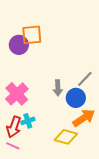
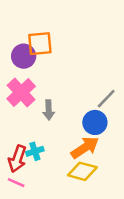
gray arrow: (58, 88) -> (49, 110), moved
pink cross: (17, 94) -> (21, 92), moved
orange arrow: (84, 118) -> (85, 148), moved

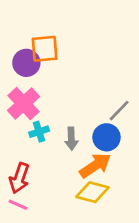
gray arrow: (49, 110) -> (71, 139), moved
cyan cross: (35, 151) -> (39, 132), moved

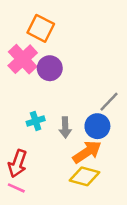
orange square: (45, 49) -> (41, 28), moved, turned 32
purple circle: (26, 63) -> (50, 68), moved
pink cross: (24, 104) -> (23, 59), moved

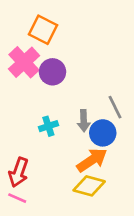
gray line: (109, 102) -> (115, 107), turned -70
cyan cross: (36, 121) -> (48, 126), moved
gray arrow: (65, 127) -> (84, 121), moved

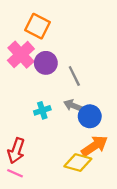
gray line: (115, 107) -> (74, 76), moved
gray arrow: (84, 121) -> (73, 106), turned 114
orange arrow: (92, 160) -> (94, 146), moved

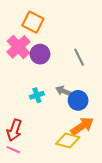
gray line: (74, 76) -> (79, 57), moved

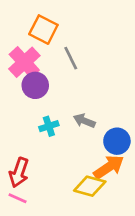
purple circle: (40, 54) -> (35, 85), moved
gray line: (79, 57) -> (71, 58), moved
blue circle: (78, 100) -> (117, 141), moved

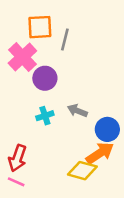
orange square: (43, 30) -> (40, 27), turned -30
gray line: (71, 58) -> (65, 40), moved, turned 40
purple circle: (35, 85) -> (45, 78), moved

